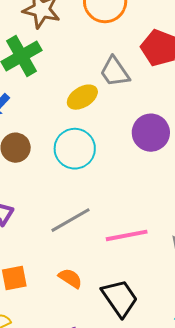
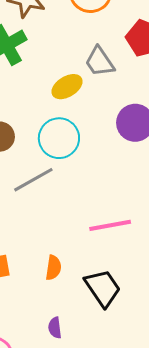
gray line: (70, 220) -> (33, 180), moved
orange semicircle: (70, 278) -> (53, 268), turned 65

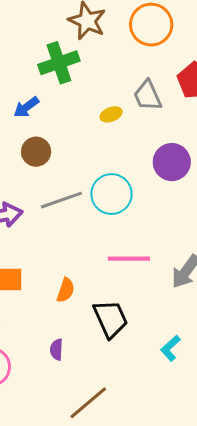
yellow ellipse: (67, 87) -> (111, 114), size x0.7
cyan circle: (59, 138) -> (111, 194), moved

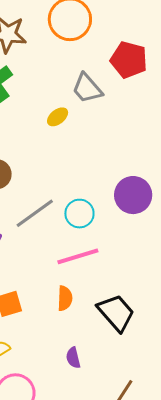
purple circle: (172, 162) -> (133, 195), moved
cyan circle: (111, 194) -> (79, 214), moved, size x0.7
pink line: (129, 259) -> (78, 256), moved

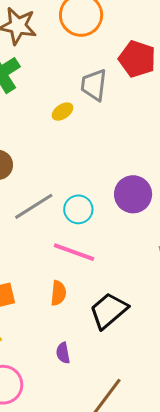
gray trapezoid: (87, 88) -> (94, 85), turned 44
pink line: (78, 256) -> (74, 252), turned 33
black trapezoid: (116, 313) -> (109, 311), turned -93

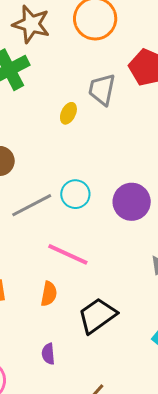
yellow ellipse: (63, 112) -> (68, 113), turned -35
cyan circle: (78, 209) -> (75, 194), moved

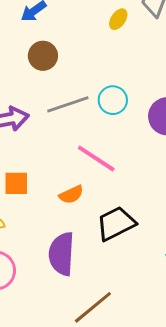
orange semicircle: (49, 294) -> (71, 195), turned 45
purple semicircle: (48, 354) -> (62, 254), size x2.0

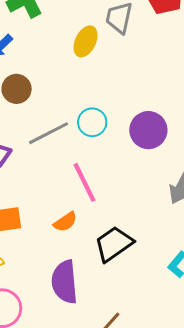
yellow ellipse: (118, 19) -> (86, 41), size x1.4
pink line: (96, 158) -> (84, 182), turned 39

